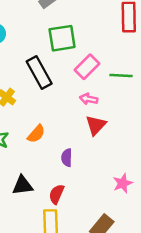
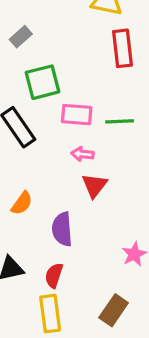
pink rectangle: (87, 67) -> (77, 115), turned 55
purple semicircle: (67, 158) -> (62, 229), size x1.5

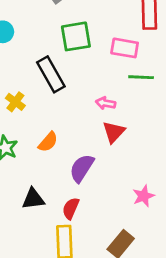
pink rectangle: (77, 115) -> (125, 48), moved
purple semicircle: (62, 229) -> (82, 168), turned 32

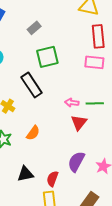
pink rectangle: (125, 48) -> (94, 62), moved
green line: (141, 77) -> (95, 103), moved
purple semicircle: (82, 168) -> (76, 162), moved

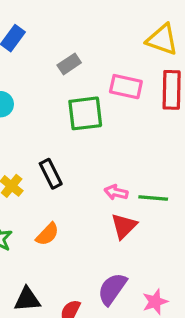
pink rectangle: (94, 62) -> (126, 87), moved
black rectangle: (32, 85) -> (51, 174), moved, size x0.7

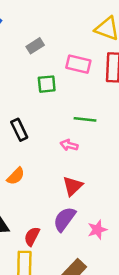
green square: (85, 113) -> (47, 84), size x0.7
green line: (153, 198) -> (85, 119), moved
red triangle: (124, 226) -> (73, 186), moved

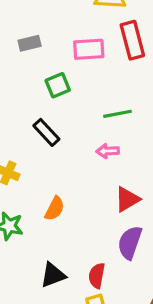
gray rectangle: (35, 46) -> (30, 43), turned 36
black rectangle: (19, 130) -> (46, 132), moved
red triangle: (73, 186) -> (127, 199), turned 30

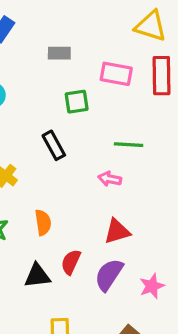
orange semicircle: (55, 209) -> (43, 222), turned -50
black triangle: (53, 275) -> (37, 276), moved
red semicircle: (97, 276) -> (71, 262), moved

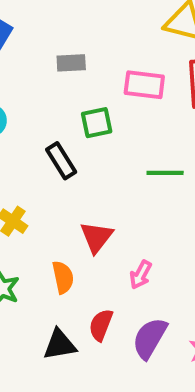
black rectangle: (54, 145) -> (61, 161), moved
pink arrow: (110, 179) -> (141, 275), moved, turned -70
red triangle: (117, 231) -> (96, 237), moved, turned -32

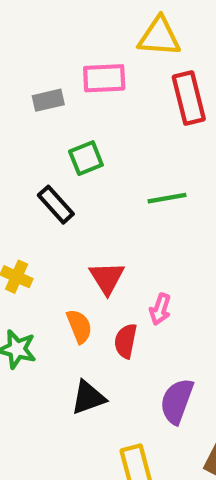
pink rectangle: (144, 85) -> (104, 78), moved
red semicircle: (101, 325) -> (126, 341), moved
purple semicircle: (150, 338) -> (177, 401), moved

